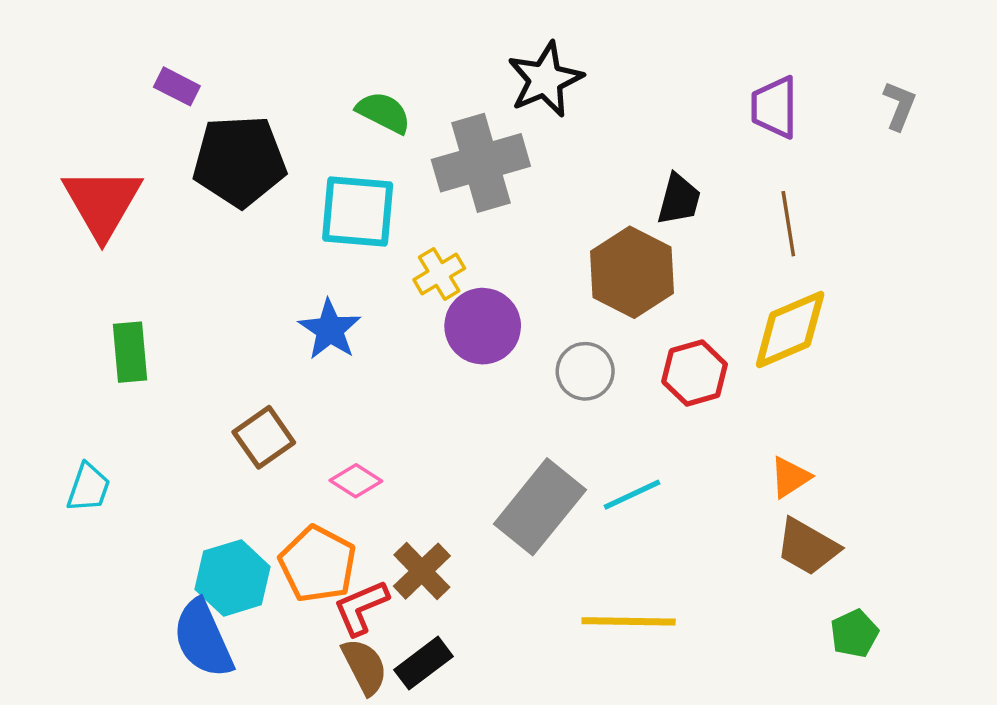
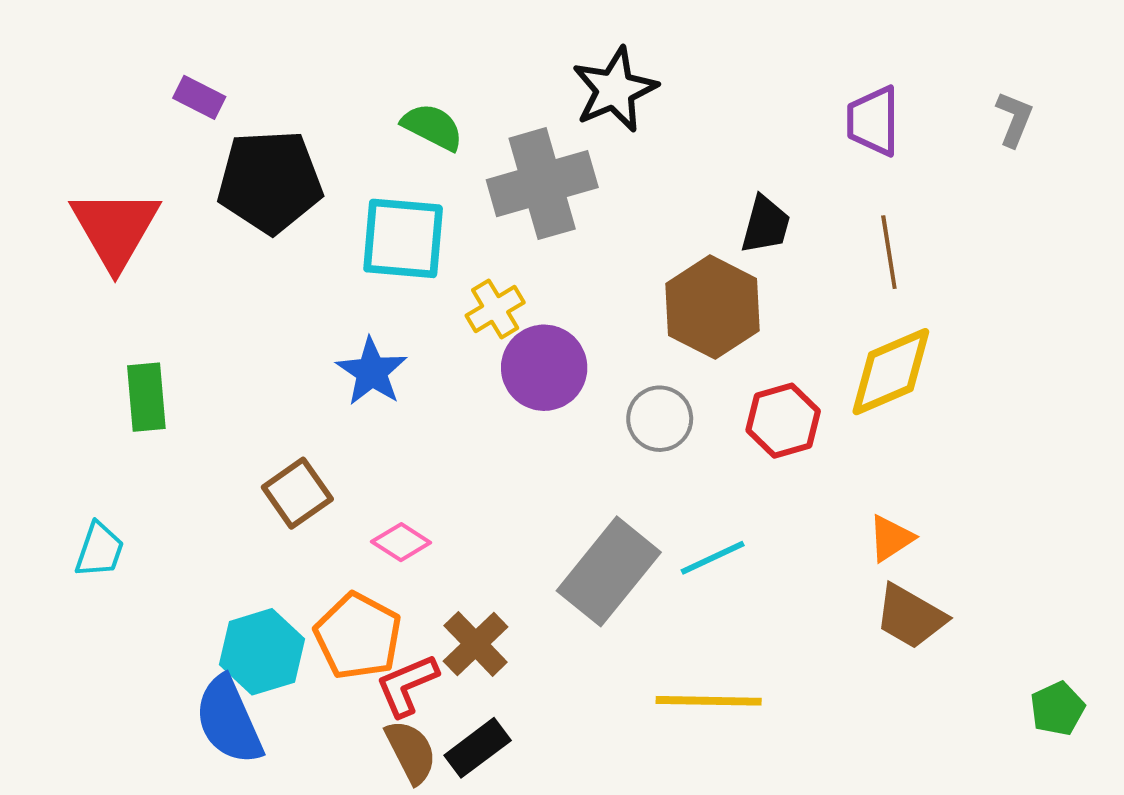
green pentagon: (854, 634) -> (1057, 709), moved

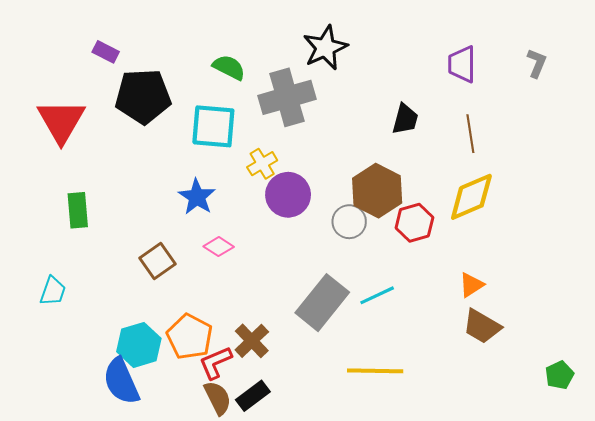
brown hexagon: (713, 307) -> (377, 191), moved
pink diamond: (401, 542) -> (219, 247), moved

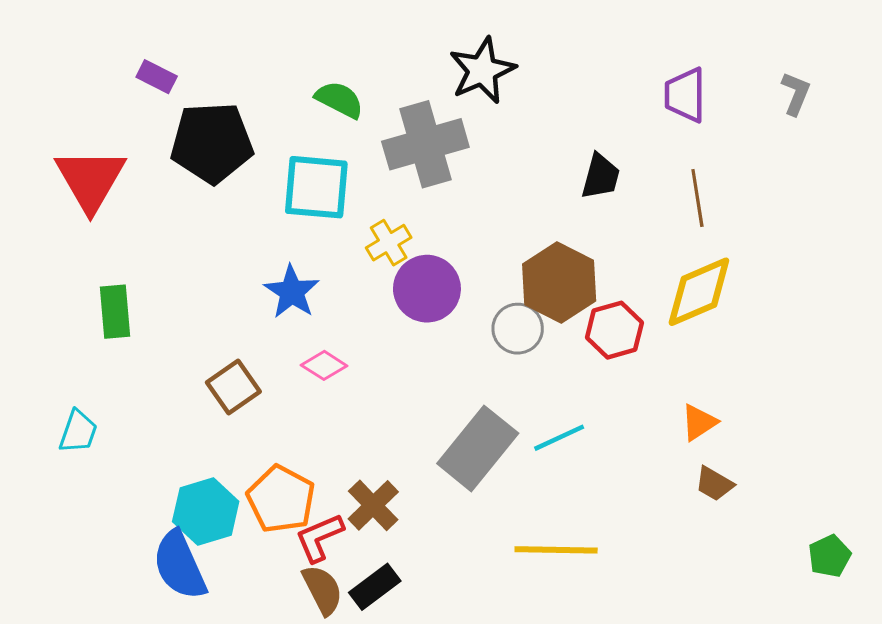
brown trapezoid: (482, 326) -> (714, 484), size x0.7

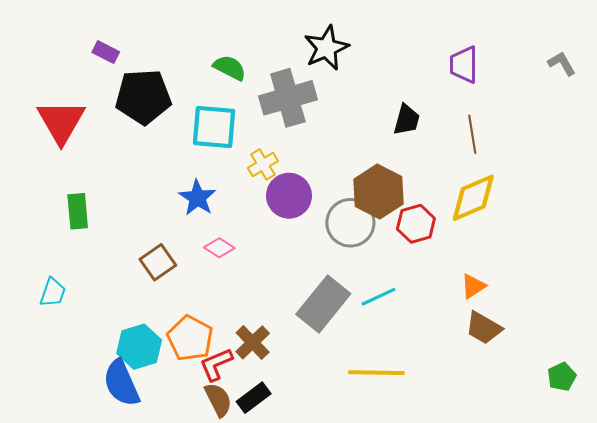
gray L-shape: (796, 93) -> (562, 63), moved, turned -52
gray circle: (518, 329) -> (350, 223), size x1.4
brown trapezoid: (714, 484) -> (484, 328), size x1.4

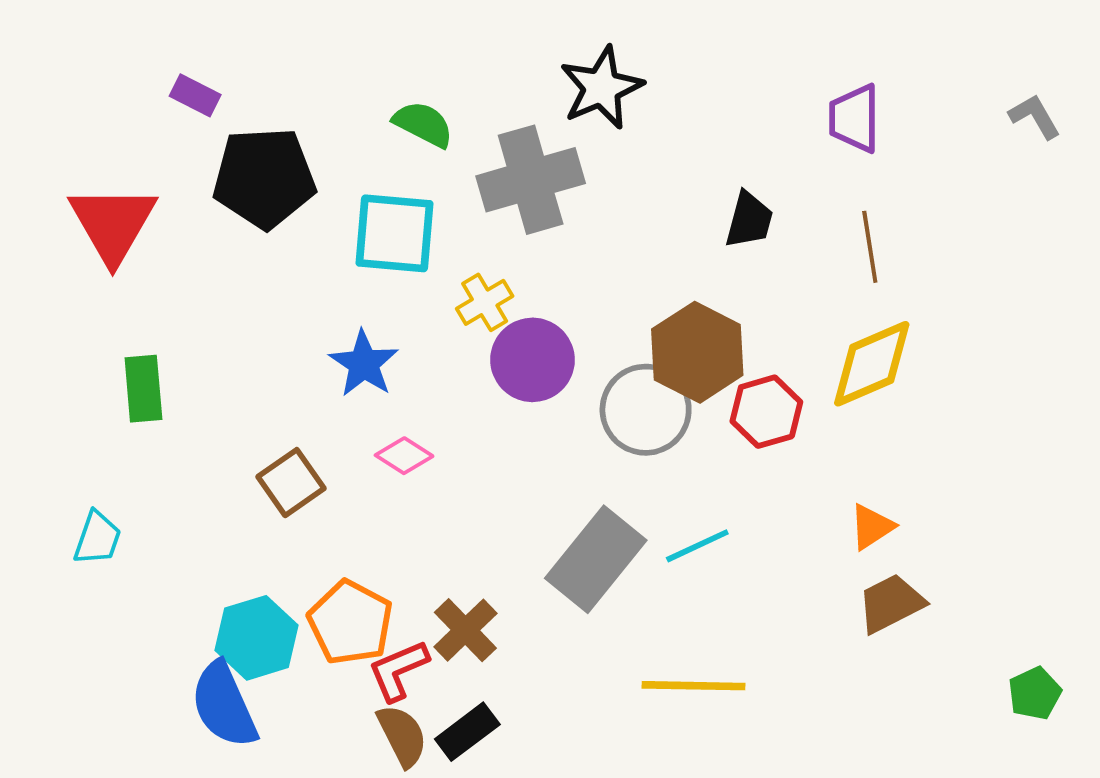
brown trapezoid: (484, 328) -> (891, 603), turned 123

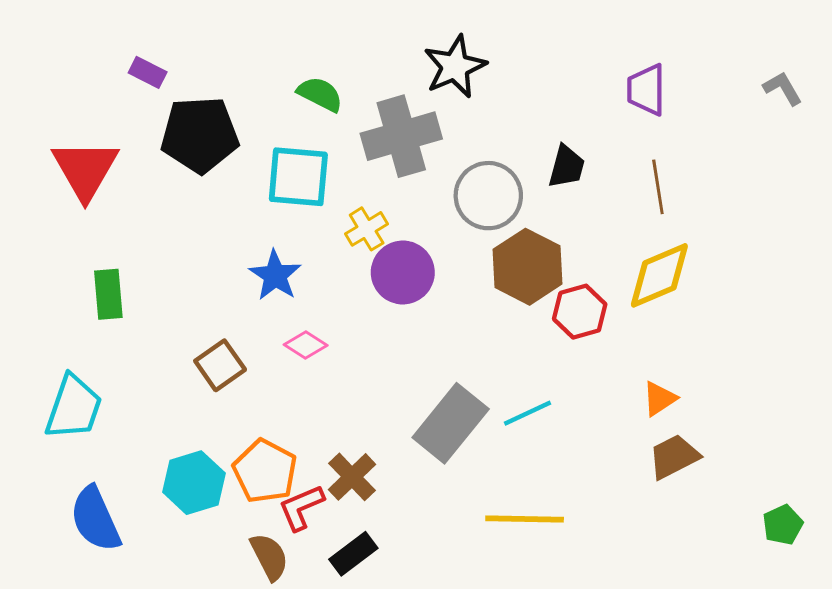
gray circle: (646, 410) -> (488, 196), moved
cyan trapezoid: (97, 538) -> (74, 407), size x1.6
blue semicircle: (224, 705) -> (95, 519), moved
brown semicircle: (402, 736) -> (269, 557), moved

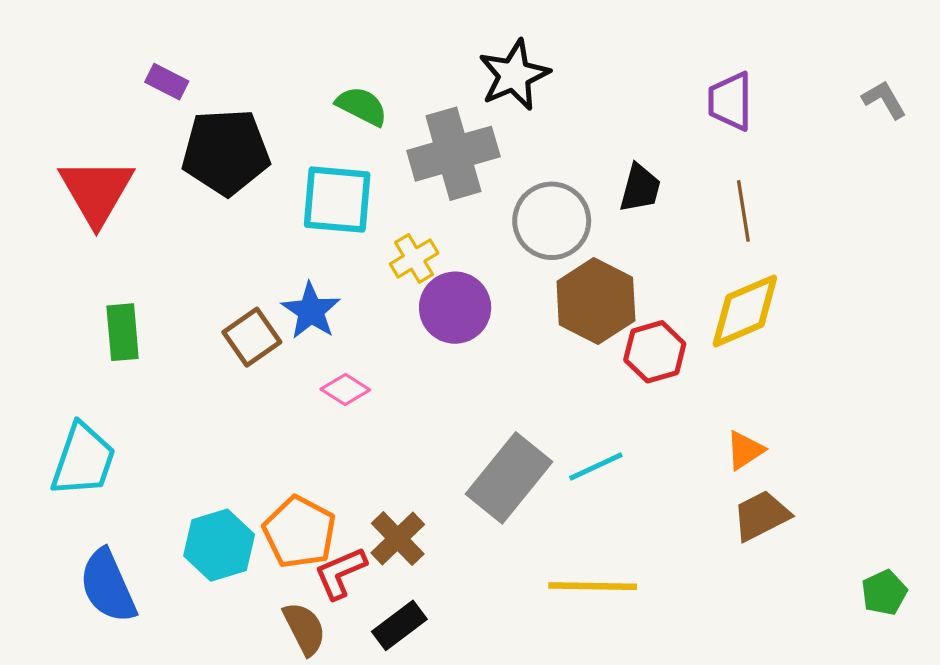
brown square: (220, 365) -> (252, 337), moved

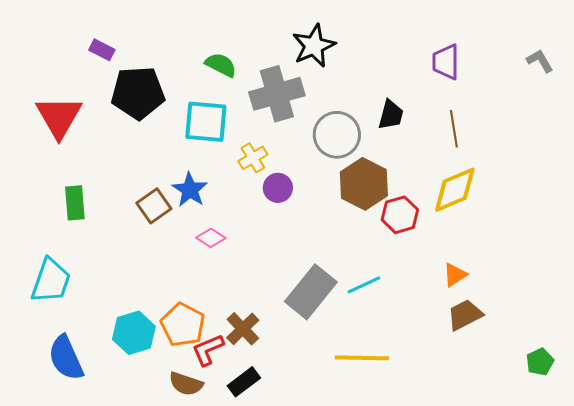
purple circle: (455, 308) -> (278, 188), size x0.7
brown semicircle: (304, 629) -> (186, 384), turned 136

